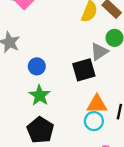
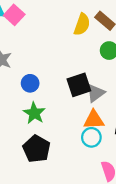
gray triangle: (99, 52) -> (96, 93), moved

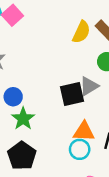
blue circle: (30, 83) -> (13, 97), moved
gray triangle: (96, 93) -> (89, 86), moved

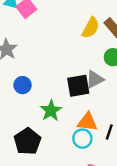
green star: (23, 119) -> (51, 111), moved

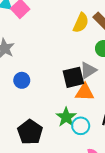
green star: (51, 111) -> (66, 117), moved
orange triangle: (87, 122) -> (85, 92), moved

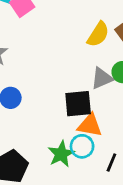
gray triangle: (88, 70) -> (102, 78), moved
cyan circle: (81, 126) -> (82, 146), moved

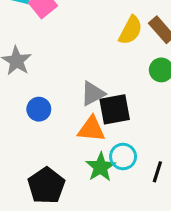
gray triangle: (102, 78) -> (93, 94), moved
orange triangle: (90, 125) -> (91, 129), moved

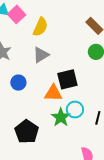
yellow semicircle: (131, 30) -> (40, 27), moved
gray triangle: (93, 94) -> (41, 55), moved

